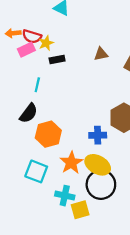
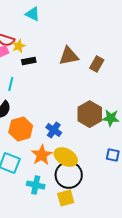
brown triangle: (101, 54) -> (69, 56), size x1.5
blue cross: (98, 135) -> (54, 130), moved, turned 35
yellow square: (80, 210) -> (66, 198), moved

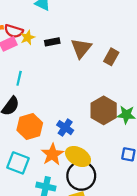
brown triangle: (69, 56) -> (81, 48), turned -40
black rectangle: (29, 61) -> (52, 42), moved

